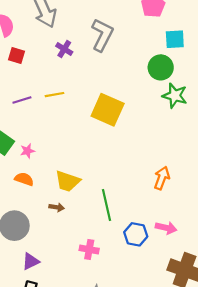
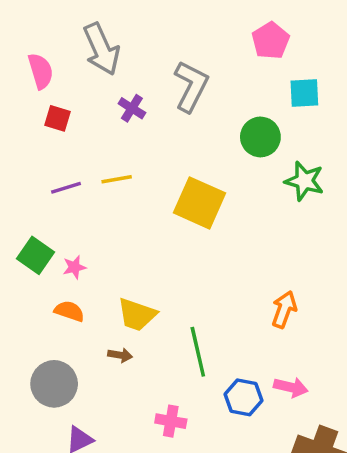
green circle: (161, 67) -> (260, 137), moved

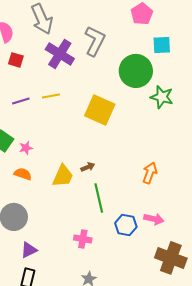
purple cross: (132, 108) -> (60, 54), size x1.8
green circle: (260, 137) -> (136, 71), size x1.4
yellow trapezoid: (137, 315) -> (63, 176), turned -85
brown arrow: (120, 355) -> (88, 167), moved, turned -32

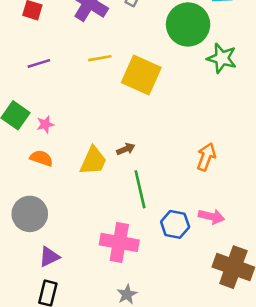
yellow line: (51, 96) -> (100, 58), moved
pink cross: (83, 239) -> (119, 242), size x1.6

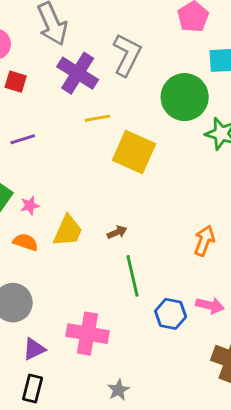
yellow line: (100, 58) -> (97, 118), moved
yellow trapezoid: (93, 161) -> (68, 231), moved
pink cross: (119, 242) -> (87, 334), moved

